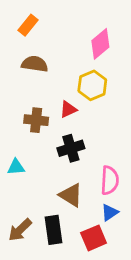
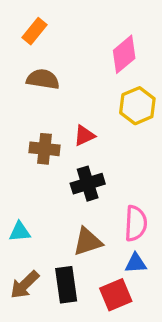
yellow hexagon: (92, 85) -> (137, 106), moved
cyan triangle: (16, 167) -> (20, 232), moved
brown triangle: (71, 195) -> (88, 242), turned -50
blue triangle: (110, 212) -> (136, 263), turned 30

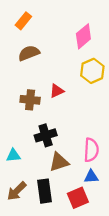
brown semicircle: (43, 79) -> (29, 53), turned -30
black cross: (88, 184) -> (46, 135), moved

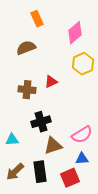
orange rectangle: (23, 21) -> (37, 19), moved, turned -63
pink semicircle: (91, 150) -> (82, 135), turned 55

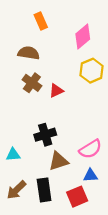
brown semicircle: (26, 48) -> (29, 53), turned 30
brown cross: (27, 90) -> (32, 83), moved, turned 30

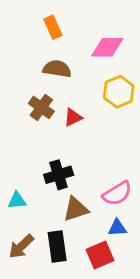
pink diamond: (83, 36) -> (107, 47), turned 40
brown semicircle: (29, 53) -> (57, 69), moved

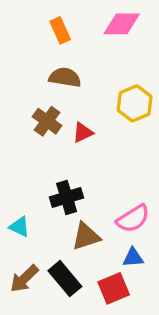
pink diamond: (107, 47) -> (122, 24), moved
cyan triangle: (17, 201) -> (19, 227), turned 30
black rectangle: (57, 246) -> (65, 279), turned -32

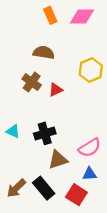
orange rectangle: (60, 30) -> (50, 15), moved
cyan triangle: (19, 227) -> (13, 131), moved
red square: (114, 288) -> (76, 195), turned -35

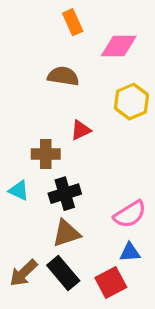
pink diamond: (82, 16) -> (119, 46), moved
brown cross: (32, 82) -> (46, 154), moved, turned -36
brown triangle: (58, 160) -> (66, 233), moved
red square: (76, 195) -> (111, 282), turned 30

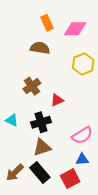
orange rectangle: (73, 22) -> (47, 23), moved
red triangle: (81, 130) -> (57, 100), moved
brown cross: (46, 154) -> (32, 86), moved, turned -36

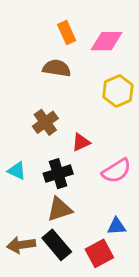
pink semicircle: (82, 135) -> (117, 171), moved
brown arrow: (15, 173) -> (21, 245), turned 36

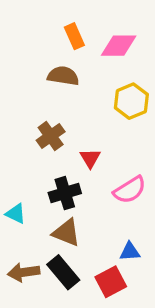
red triangle: (81, 142) -> (90, 158), turned -36
cyan triangle: (17, 171) -> (16, 214), moved
brown triangle: (60, 209) -> (66, 233), turned 40

